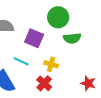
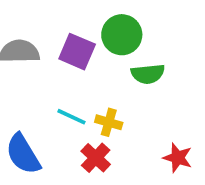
purple square: (34, 38) -> (77, 52), moved
cyan line: (21, 61) -> (71, 117), moved

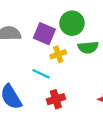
yellow cross: (109, 122) -> (58, 54), moved, turned -35
red cross: (96, 158) -> (56, 99), turned 30

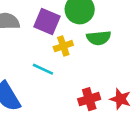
red cross: (56, 99) -> (89, 99), moved

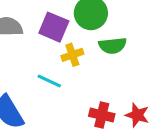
red cross: (89, 99) -> (102, 115), turned 30

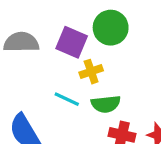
green semicircle: (113, 46) -> (106, 104), moved

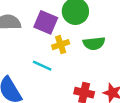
green semicircle: (106, 104) -> (94, 43), moved

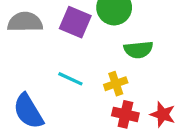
yellow cross: (61, 45) -> (116, 84), moved

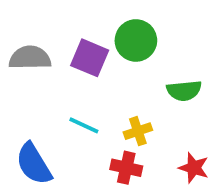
green semicircle: (138, 50) -> (184, 91), moved
red cross: (125, 114) -> (126, 168), moved

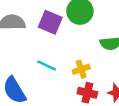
red cross: (126, 168) -> (87, 93), moved

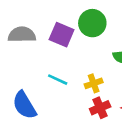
red cross: (87, 93) -> (100, 108), turned -36

